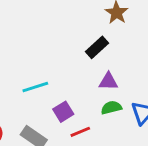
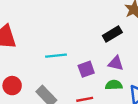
purple square: (63, 112) -> (86, 69), moved

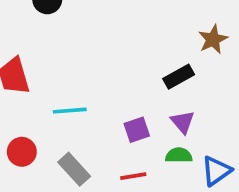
cyan line: (56, 56) -> (70, 111), moved
purple triangle: (116, 63) -> (183, 122), turned 35

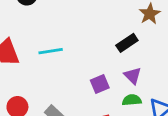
cyan line: (70, 111) -> (51, 51), moved

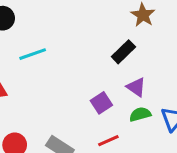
cyan line: (51, 51) -> (33, 54), moved

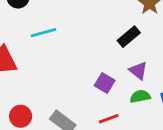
purple square: (101, 103) -> (105, 83), turned -30

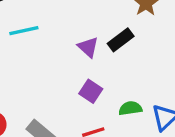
purple triangle: (138, 71) -> (88, 47), moved

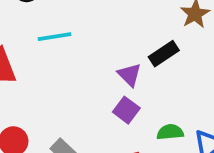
purple triangle: (88, 47) -> (129, 75), moved

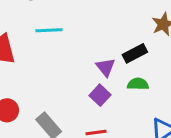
green semicircle: (170, 132) -> (138, 84), moved

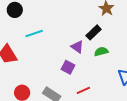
purple square: (100, 95) -> (68, 67), moved

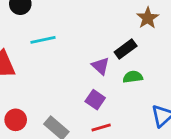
purple square: (68, 67) -> (95, 100), moved

